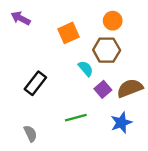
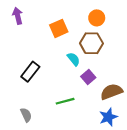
purple arrow: (21, 18) -> (18, 16), turned 49
brown semicircle: (130, 88) -> (111, 92), moved
blue star: (121, 123) -> (108, 117), moved

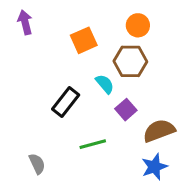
black rectangle: (30, 72) -> (66, 102), moved

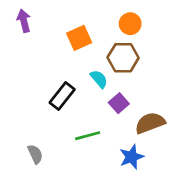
blue star: (154, 167) -> (132, 157), moved

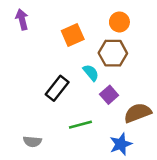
gray semicircle: (35, 154) -> (32, 141), turned 120

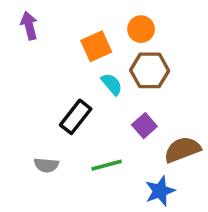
orange circle: (119, 22) -> (141, 29), moved
cyan semicircle: (91, 73) -> (112, 84), moved
gray semicircle: (32, 141) -> (46, 165), moved

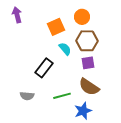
purple square: (144, 126) -> (88, 63), moved, turned 32
brown semicircle: (182, 150) -> (89, 87), moved, turned -125
blue star: (160, 191) -> (83, 111), moved

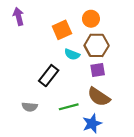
cyan semicircle: (65, 49) -> (72, 54), turned 152

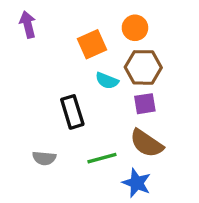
black rectangle: (49, 76) -> (72, 112), turned -55
blue star: (92, 124) -> (137, 183), turned -30

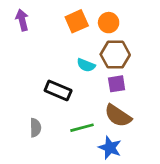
orange square: (92, 44) -> (77, 21), moved
black rectangle: (72, 112) -> (58, 90), turned -50
gray semicircle: (44, 158) -> (35, 128), turned -96

